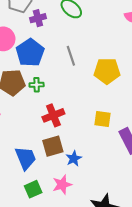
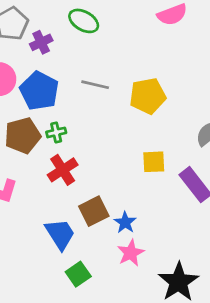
gray line: (71, 56) -> (95, 85), turned -48
red cross: (53, 115) -> (63, 170), moved
pink star: (62, 185) -> (131, 253), moved

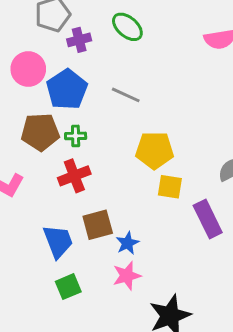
yellow pentagon: (148, 96) -> (155, 150), moved

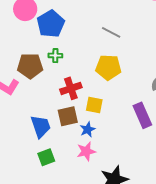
gray line: (126, 95) -> (111, 32), moved
brown pentagon: (40, 132) -> (30, 66), moved
red cross: (74, 176) -> (71, 88), moved
yellow square: (170, 187) -> (94, 105), moved

